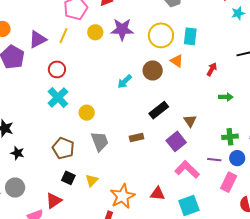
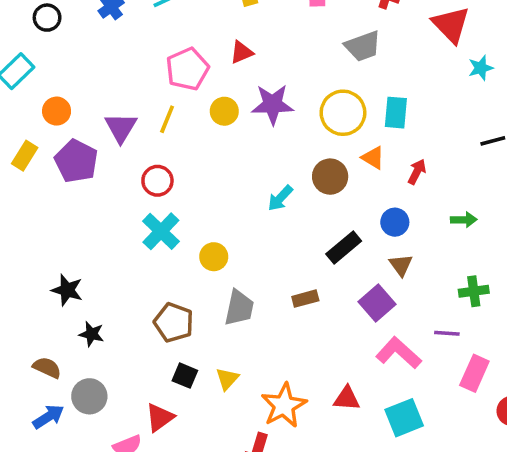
purple triangle: (38, 39) -> (121, 128), turned -30
red arrow: (212, 69) -> (417, 172), moved
gray trapezoid: (100, 141) -> (239, 308), turned 35
blue circle: (237, 158) -> (395, 222), moved

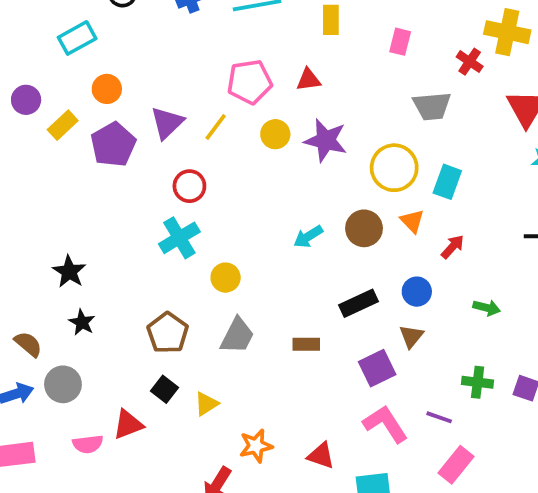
orange star: (284, 405) -> (256, 446), size x0.7

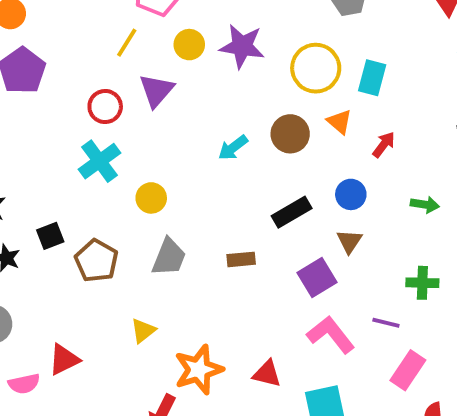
purple triangle: (167, 123) -> (157, 91), moved
black square: (165, 389) -> (50, 236), moved, turned 36
orange star: (256, 446) -> (199, 370), size x1.4

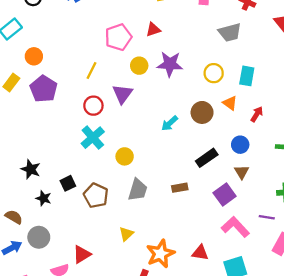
yellow line: (127, 43) -> (92, 70), moved
yellow circle: (316, 68) -> (214, 73), size x0.7

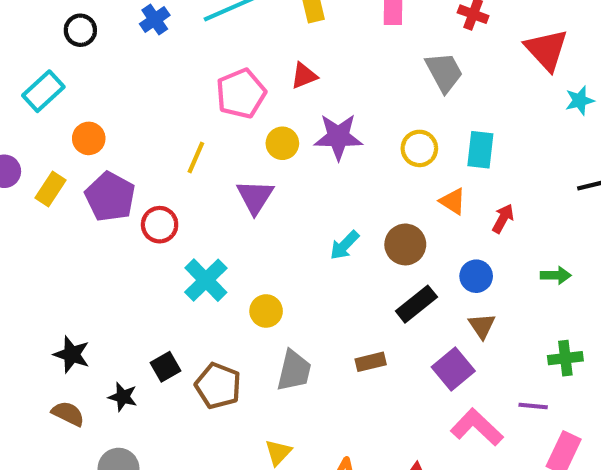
gray trapezoid: (230, 32) -> (444, 72), turned -100
red circle: (93, 106) -> (160, 225), moved
brown circle: (202, 112) -> (405, 244), moved
black star: (31, 169) -> (72, 354), moved
brown semicircle: (14, 217) -> (68, 414), moved

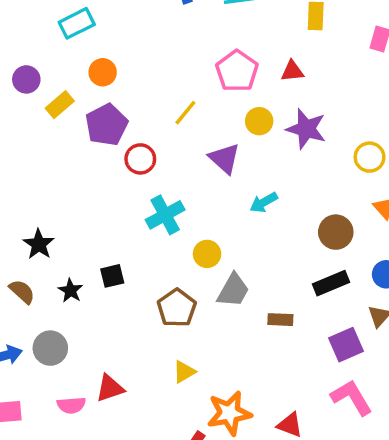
pink pentagon: (241, 94) -> (237, 71), turned -30
purple triangle: (255, 197) -> (224, 158), turned -36
cyan arrow: (345, 245) -> (264, 202), moved
gray trapezoid: (294, 371) -> (233, 290), moved
brown pentagon: (218, 386) -> (177, 308), moved

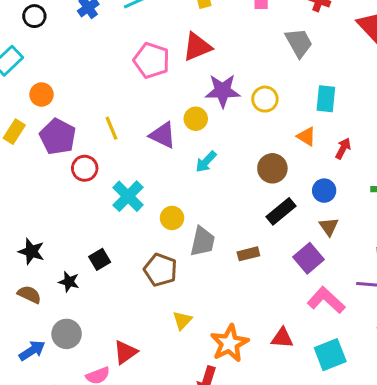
red triangle: (292, 71) -> (197, 47), size x1.5
yellow line: (185, 113) -> (112, 128), moved, turned -45
yellow circle: (259, 121) -> (196, 119), moved
yellow circle: (370, 157) -> (265, 99), moved
red circle: (140, 159) -> (85, 168), moved

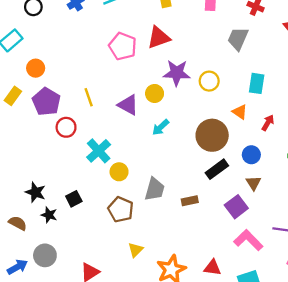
gray trapezoid: (299, 43) -> (238, 39), turned -130
brown circle: (272, 168) -> (212, 135), size x1.4
yellow circle: (172, 218) -> (119, 172), moved
black star: (31, 251) -> (35, 192), moved

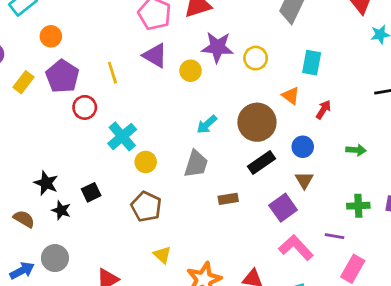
yellow rectangle: (13, 96) -> (24, 82), moved
purple triangle: (128, 105) -> (155, 55), moved
cyan arrow: (161, 127) -> (207, 124), moved
gray trapezoid: (155, 189) -> (196, 164), moved
yellow triangle: (136, 250) -> (162, 255), turned -35

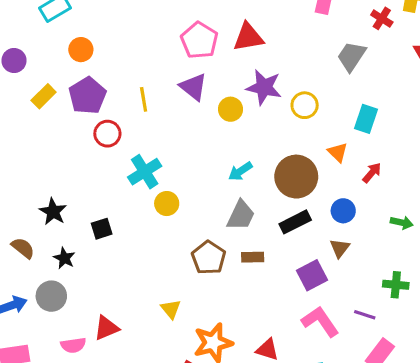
gray trapezoid: (196, 164) -> (241, 215), moved
brown pentagon: (146, 207) -> (209, 258), moved
black star: (61, 210) -> (64, 258), moved

